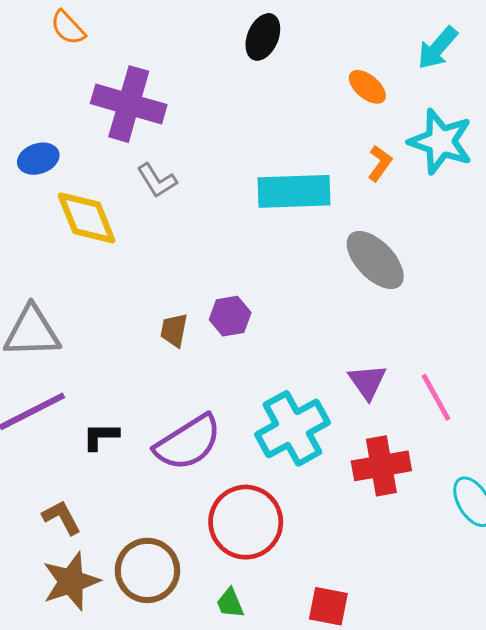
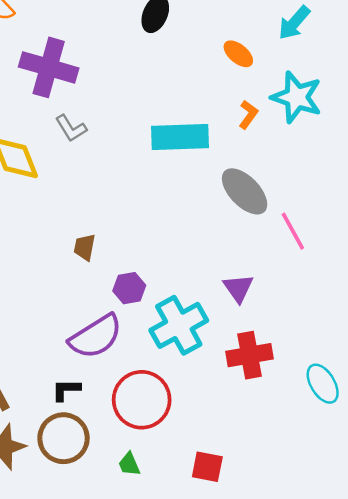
purple hexagon: (230, 316) -> (129, 288), moved
pink line: (436, 397) -> (293, 231), moved
black L-shape: (101, 436) -> (66, 390), moved

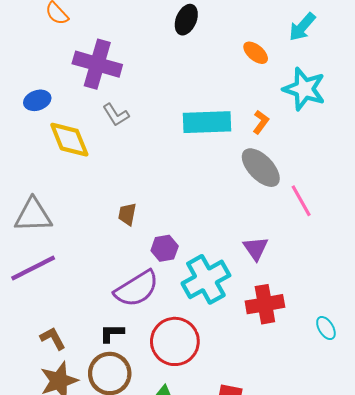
orange L-shape: (248, 115) -> (261, 122), moved
cyan ellipse: (323, 384) -> (326, 328), size x0.7

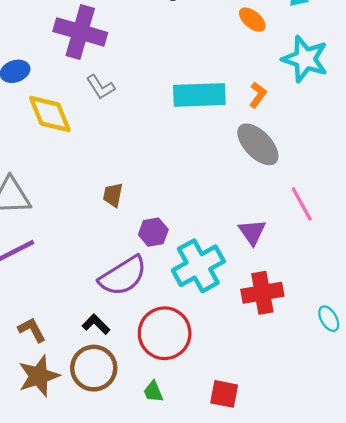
pink line: (301, 201) -> (302, 204), moved
black L-shape: (112, 333) -> (96, 324), turned 45

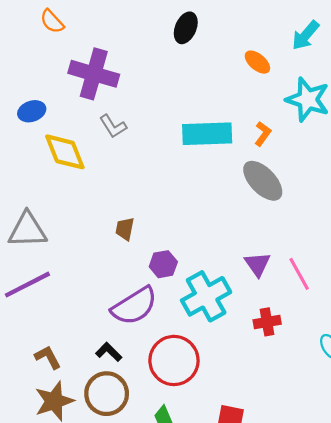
pink line: (302, 204) -> (299, 274), moved
red cross: (262, 293) -> (267, 322), size x0.7

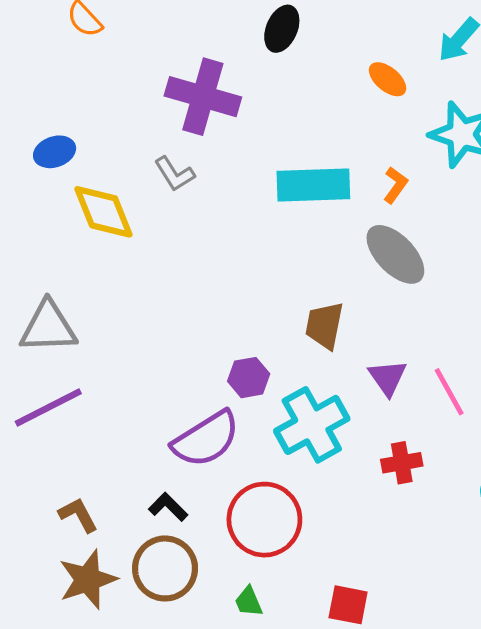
purple cross: (94, 74) -> (203, 97), moved
brown trapezoid: (125, 229) -> (324, 325), moved, size x1.4

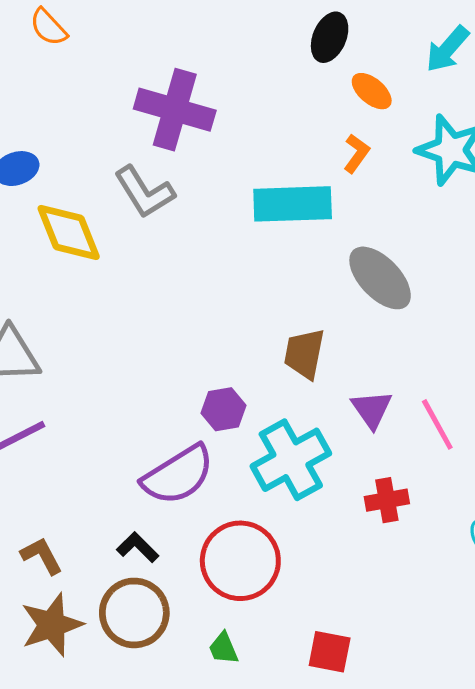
black ellipse: (282, 29) -> (330, 37), moved
gray L-shape: (174, 174) -> (144, 192), size x1.4
orange L-shape: (395, 185) -> (357, 153), moved

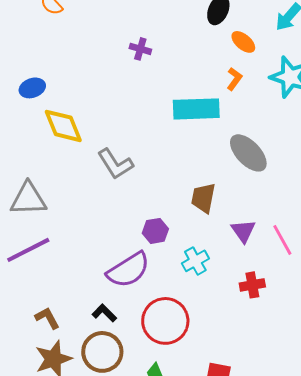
purple cross: (175, 110) -> (140, 49), moved, size x0.5
gray L-shape: (144, 192) -> (115, 164), moved
cyan cross: (291, 460) -> (195, 261), size x0.6

